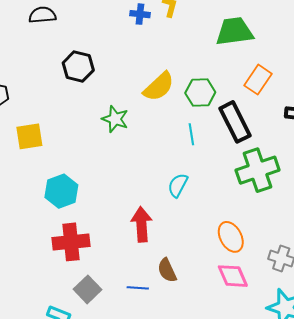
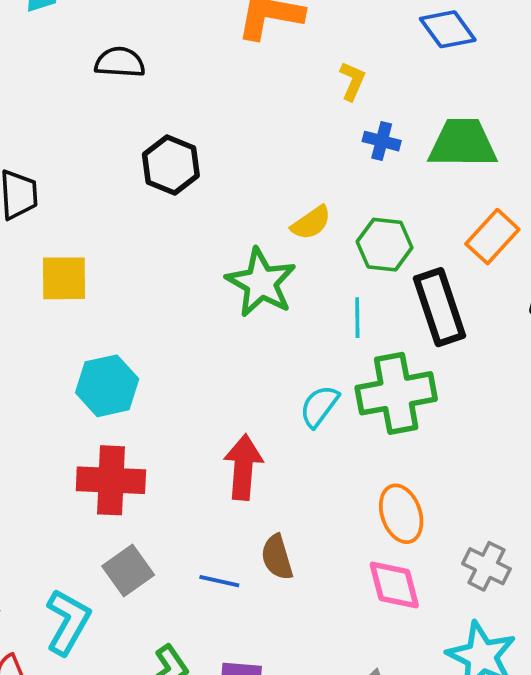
blue cross: (140, 14) -> (382, 141), moved
yellow semicircle: (159, 87) -> (311, 223), size x0.7
green star: (115, 119) -> (261, 283), moved, size x1.4
green cross: (258, 170) -> (396, 393), moved

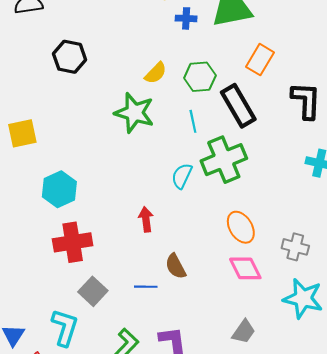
red arrow: (243, 467) -> (146, 219), size x0.7

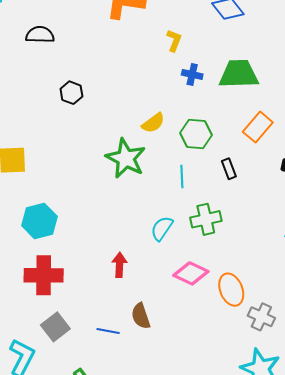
black hexagon: (70, 57) -> (71, 93), size x0.7
black rectangle: (238, 106) -> (229, 169), size x0.5
green cross: (224, 160) -> (206, 219), size x0.7
orange ellipse: (241, 227) -> (231, 290), moved
pink diamond: (245, 268) -> (191, 273), moved, turned -48

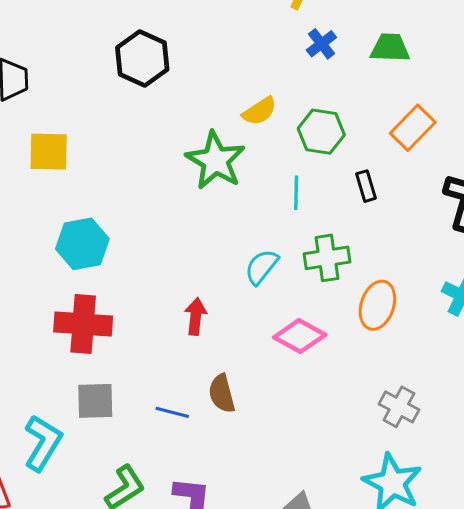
blue cross: (192, 74) -> (321, 44), turned 36
green trapezoid: (239, 74) -> (390, 48), size x0.7
black hexagon: (71, 93) -> (142, 58), size x1.6
orange ellipse: (231, 290) -> (377, 305), moved, turned 36
gray square: (55, 327) -> (95, 401), turned 32

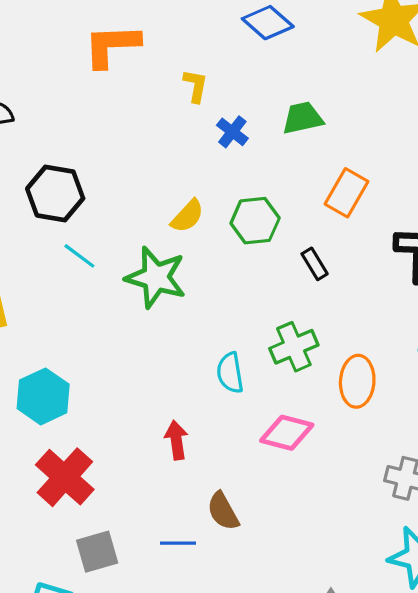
cyan line: (296, 193) -> (79, 256), moved, turned -40
cyan semicircle: (262, 267) -> (230, 373), turned -33
red cross: (83, 324) -> (65, 477), turned -38

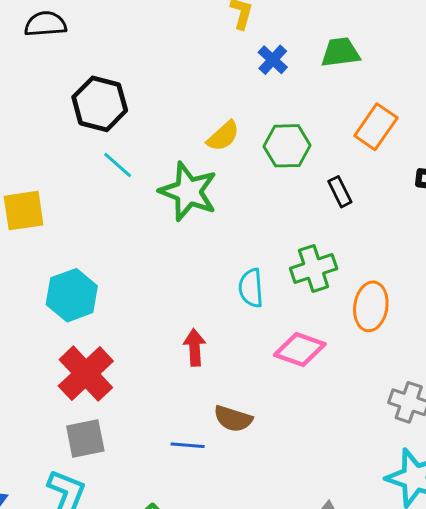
brown semicircle: (223, 511) -> (233, 419), turned -48
gray square: (97, 552) -> (85, 439), moved

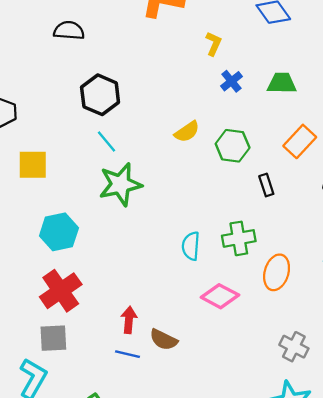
green star: (188, 192) -> (120, 184), moved, turned 30
red arrow: (195, 348) -> (129, 320), moved

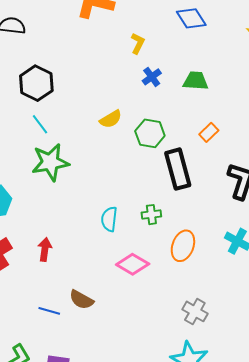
orange rectangle: (300, 141) -> (209, 132), size x0.7
black rectangle: (266, 185) -> (178, 169), size x2.0
green cross: (239, 238) -> (151, 215), size x0.7
red arrow: (129, 320) -> (45, 249), moved

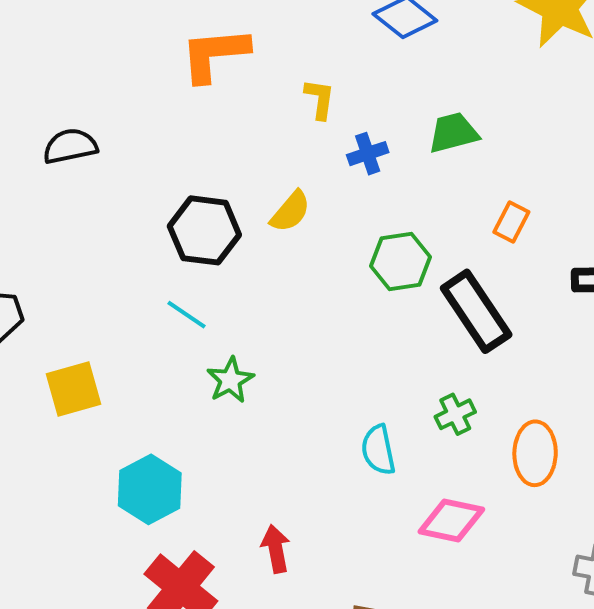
blue cross: (152, 77) -> (368, 154), turned 36
black hexagon: (36, 83) -> (204, 230), moved
yellow semicircle: (111, 119) -> (290, 212), moved
green star: (50, 162) -> (230, 380), size x0.6

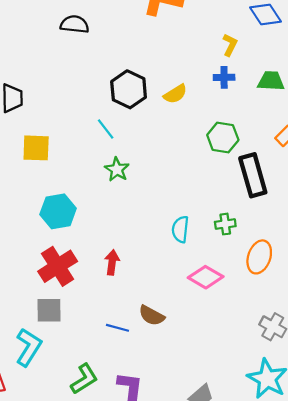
yellow L-shape: (320, 99) -> (230, 45), moved
green star: (230, 380) -> (117, 169), turned -30

